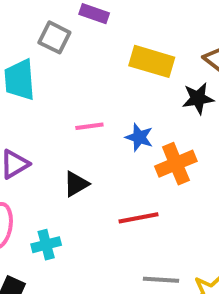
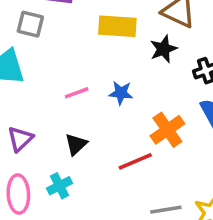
orange cross: (176, 164) -> (167, 130), moved
cyan cross: (46, 245) -> (60, 186), moved

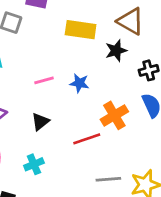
cyan cross: (60, 186) -> (34, 164), moved

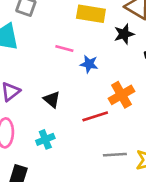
pink line: (44, 80) -> (64, 49), moved, turned 30
black triangle: (40, 122) -> (52, 99), turned -42

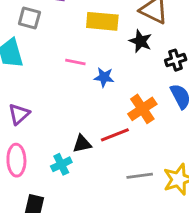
black star: (124, 34) -> (140, 41), turned -30
black triangle: (52, 99) -> (82, 144), moved, turned -48

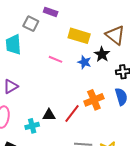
blue star: (104, 77) -> (84, 62), moved
red line: (115, 135) -> (72, 114), turned -42

